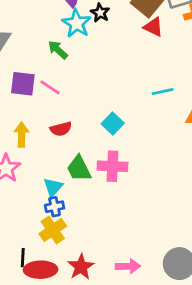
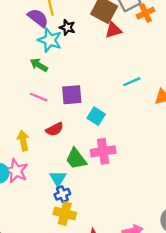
red triangle: (153, 27) -> (113, 30), turned -30
purple square: (23, 84) -> (72, 95), moved
yellow cross: (53, 230) -> (65, 214), turned -30

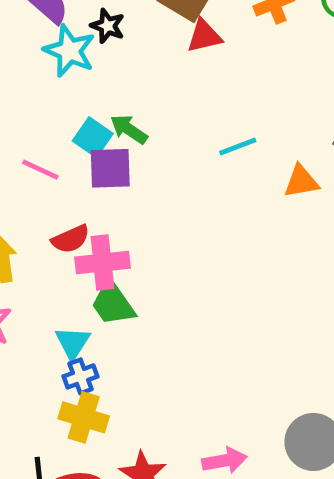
green arrow: (39, 65) -> (129, 129), moved
cyan square: (96, 116) -> (93, 137), moved
pink cross: (103, 151) -> (102, 263), moved

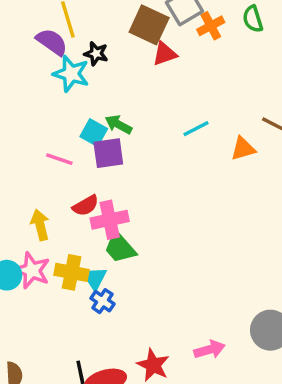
blue cross: (80, 376) -> (102, 301), turned -30
yellow cross: (84, 417) -> (72, 272), moved

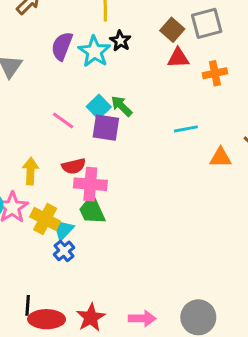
brown square: (149, 25) -> (172, 30), size x0.7
orange cross: (211, 26) -> (215, 73), moved
purple semicircle: (52, 42) -> (62, 46), moved, turned -120

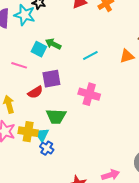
purple square: (106, 128) -> (51, 79), moved
cyan line: (186, 129) -> (90, 56), moved
pink cross: (90, 184) -> (89, 94), moved, turned 30
green trapezoid: (92, 210) -> (56, 116), turned -45

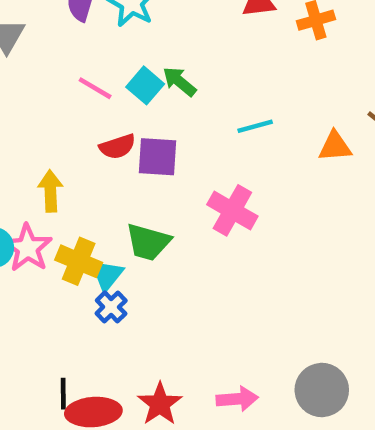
pink line: (19, 65) -> (95, 88), moved
red semicircle: (35, 92) -> (117, 147), moved

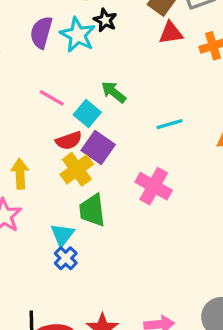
cyan square: (145, 85) -> (87, 114), moved
purple square: (157, 157) -> (98, 148), turned 32
green trapezoid: (148, 242) -> (92, 210), turned 68
yellow cross: (79, 261) -> (77, 169), moved, turned 32

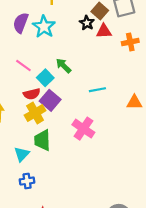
black star: (105, 20) -> (87, 23), moved
blue cross: (66, 258) -> (27, 181), moved, turned 32

